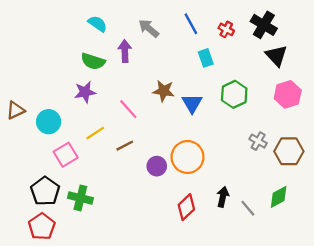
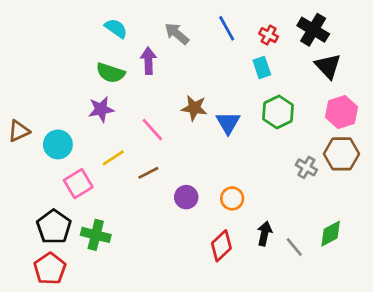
cyan rectangle: (206, 58) -> (262, 67), moved
brown hexagon: (289, 151) -> (341, 154), moved
orange circle: (187, 157) -> (232, 198), moved, size x0.6

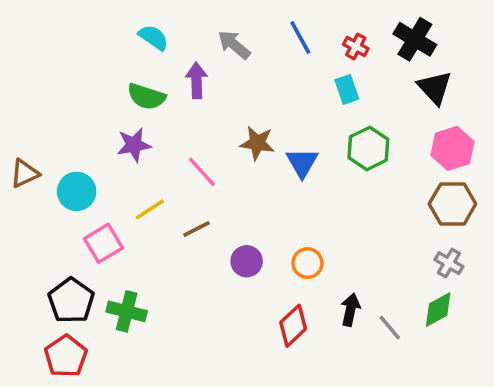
gray cross: (306, 167) -> (449, 263), moved

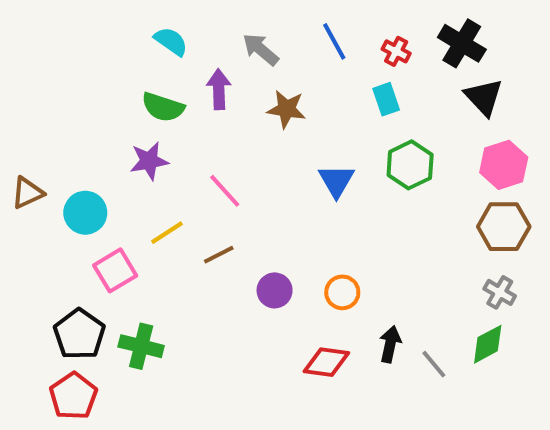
brown star: (257, 143) -> (287, 109), moved
red diamond: (293, 326) -> (326, 362), turned 51

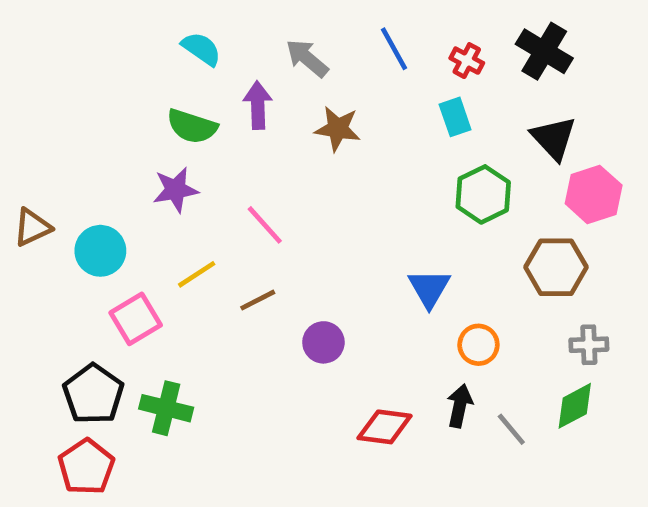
black triangle: (484, 97) -> (554, 138), moved
blue triangle: (336, 181) -> (429, 288), moved
brown hexagon: (504, 227) -> (556, 267), moved
orange circle: (342, 292) -> (478, 345), moved
gray cross: (500, 292) -> (589, 345), turned -32

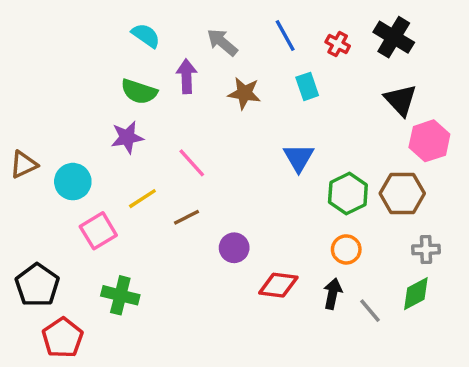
cyan rectangle: (455, 117) -> (307, 86), moved
green hexagon: (483, 194) -> (348, 193), moved
blue triangle: (429, 288) -> (299, 158), moved
black pentagon: (93, 394) -> (37, 285), moved
red diamond: (385, 427) -> (278, 285), moved

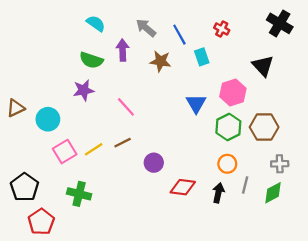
blue line: (285, 36) -> (179, 35), moved
black cross: (394, 37) -> (280, 23), moved
pink hexagon: (429, 141) -> (233, 92), moved
yellow line: (142, 199) -> (94, 149), moved
gray line: (370, 311) -> (245, 185), moved, turned 54

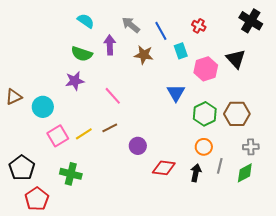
pink hexagon: (233, 92) -> (206, 69), moved

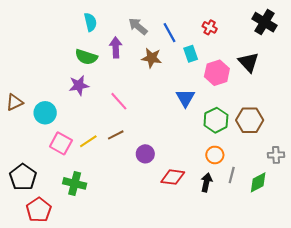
cyan semicircle: (86, 21) -> (90, 22), turned 42
pink square: (58, 136) -> (61, 143), turned -30
gray cross: (251, 147) -> (276, 155), moved

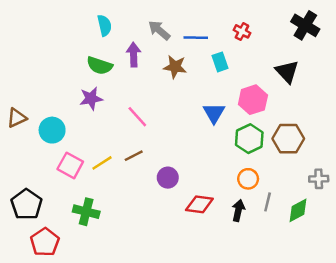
blue line: (170, 33) -> (196, 38), turned -60
pink hexagon: (217, 73) -> (253, 100), moved

